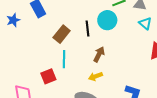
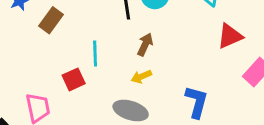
brown rectangle: (62, 34) -> (51, 20), moved

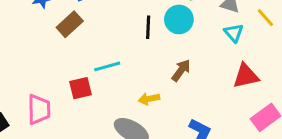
brown arrow: (145, 44) -> (181, 70), moved
cyan line: (95, 54) -> (107, 66), turned 65

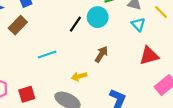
black line: (148, 27) -> (75, 24), turned 35
red square: (80, 88) -> (27, 94), moved

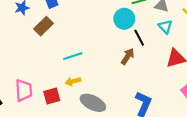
black line: (75, 24) -> (139, 38), moved, turned -63
yellow arrow: (79, 76) -> (73, 81), moved

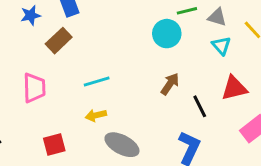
black line: (139, 38) -> (200, 106), moved
pink trapezoid: (24, 90) -> (34, 88), moved
red square: (52, 96) -> (54, 144), moved

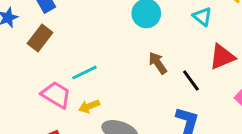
brown arrow: (170, 84) -> (158, 63), turned -60
pink trapezoid: (34, 88) -> (56, 95), moved, turned -48

